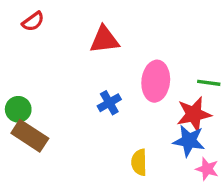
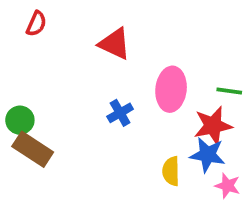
red semicircle: (33, 21) -> (36, 24), turned -30
red triangle: (104, 40) -> (115, 44), turned 32
yellow semicircle: (139, 162) -> (171, 171), moved

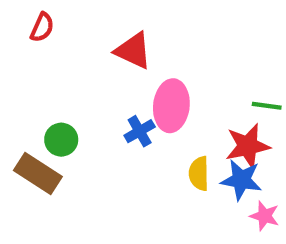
pink ellipse: (171, 89) -> (171, 106), moved
green circle: (20, 120) -> (61, 140), moved
yellow semicircle: (171, 171) -> (199, 174), moved

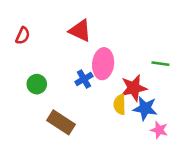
red semicircle: (42, 27) -> (23, 36), moved
red star: (248, 146) -> (134, 88), moved
brown rectangle: (38, 174) -> (61, 122), moved

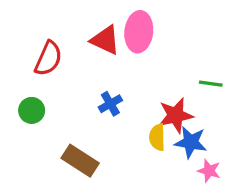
red semicircle: (23, 36) -> (48, 59), moved, size x1.5
pink ellipse: (103, 64) -> (139, 32), moved
green circle: (37, 84) -> (32, 110), moved

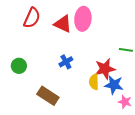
red semicircle: (48, 59) -> (32, 18), moved

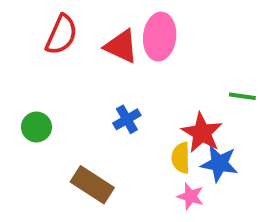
red star: (105, 69) -> (202, 133), turned -30
pink star: (125, 102) -> (190, 196), moved

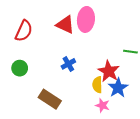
red semicircle: (61, 35) -> (24, 31), moved
blue star: (219, 164) -> (118, 88), turned 30

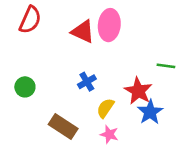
red semicircle: (24, 31) -> (30, 20), moved
yellow semicircle: (97, 85) -> (105, 108), moved, turned 35
pink star: (103, 105) -> (109, 134), moved

